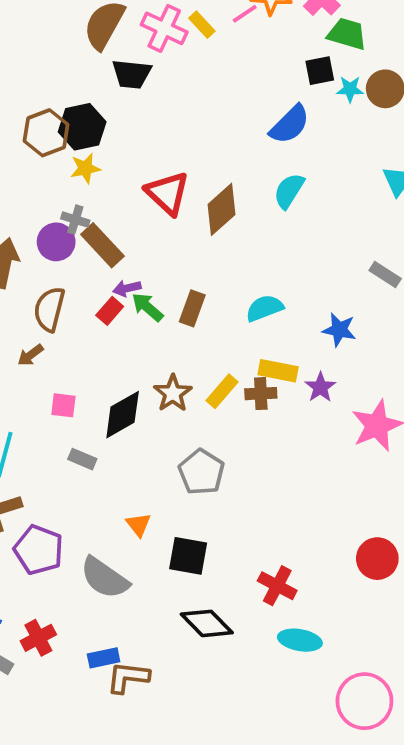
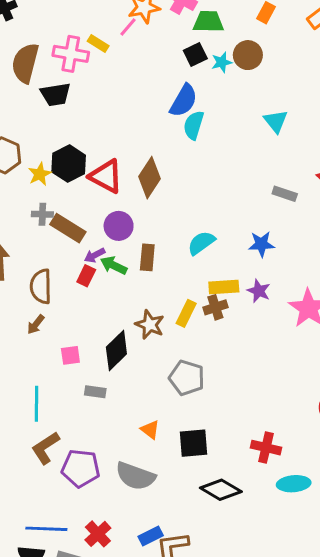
black hexagon: (82, 127) -> (69, 164), moved
cyan semicircle: (289, 191) -> (194, 125), moved
purple circle: (56, 242) -> (119, 226), moved

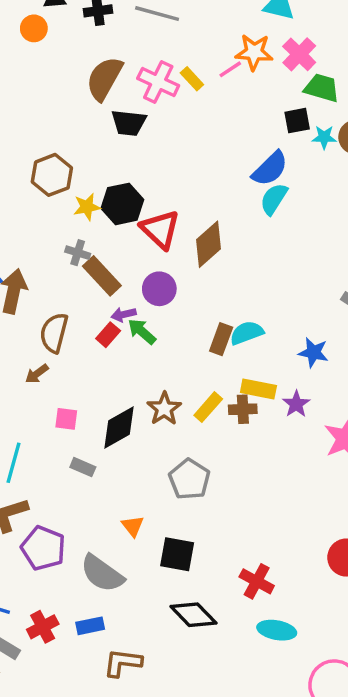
brown rectangle: (147, 257) -> (221, 339), moved
blue rectangle: (151, 536) -> (90, 626), moved

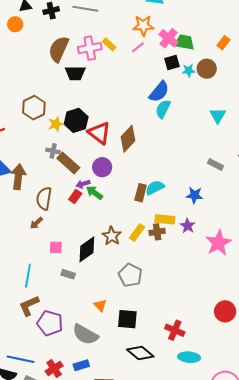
pink cross: (299, 54) -> (169, 38), moved
pink line: (230, 69) -> (138, 47), moved
pink cross: (158, 82) -> (90, 48), turned -30

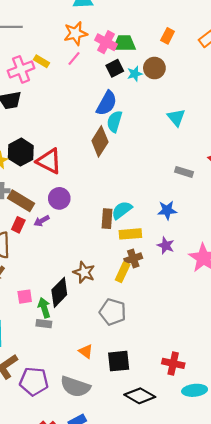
brown diamond: (128, 139) -> (100, 141), moved
green arrow: (94, 193) -> (44, 308), moved, turned 48
red rectangle: (75, 196) -> (18, 225), moved
yellow rectangle: (165, 219) -> (130, 234), moved
yellow rectangle: (137, 233) -> (123, 272), moved

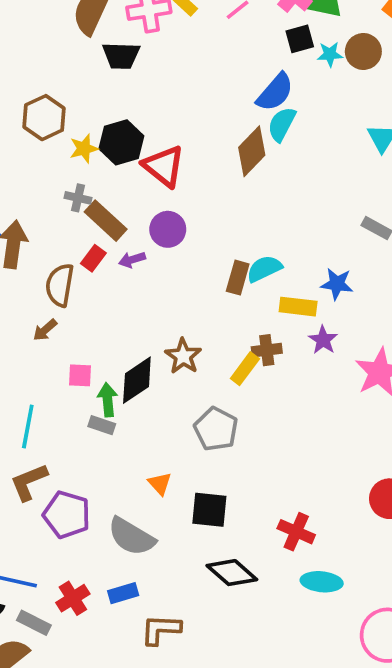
yellow rectangle: (130, 234) -> (298, 307), moved

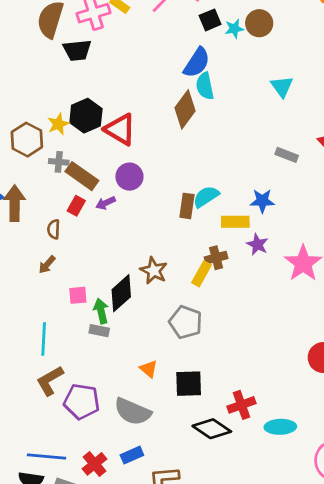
brown hexagon: (44, 118) -> (27, 140), moved
cyan semicircle: (282, 124) -> (205, 86), turned -32
brown semicircle: (60, 285) -> (54, 229), size x0.6
red cross: (296, 532) -> (241, 405), moved, turned -36

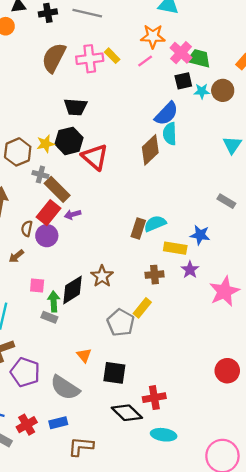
black trapezoid: (77, 50) -> (76, 107), moved
purple circle: (129, 177) -> (47, 236), moved
red rectangle: (76, 206) -> (48, 213), size x1.5
yellow rectangle: (201, 274) -> (142, 308), moved
cyan ellipse: (280, 427) -> (164, 435), moved

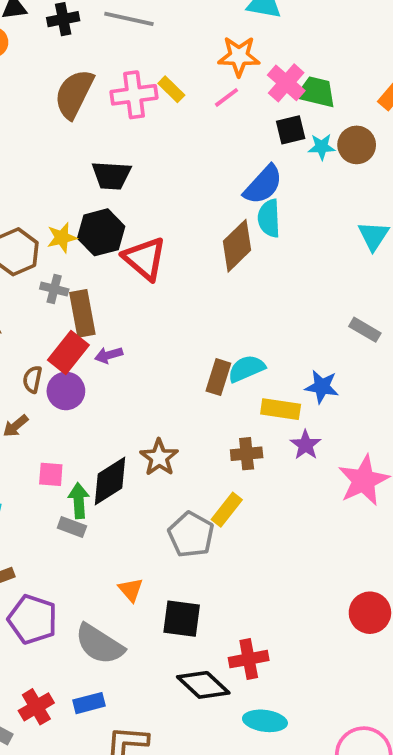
brown rectangle: (57, 189) -> (82, 313), turned 35

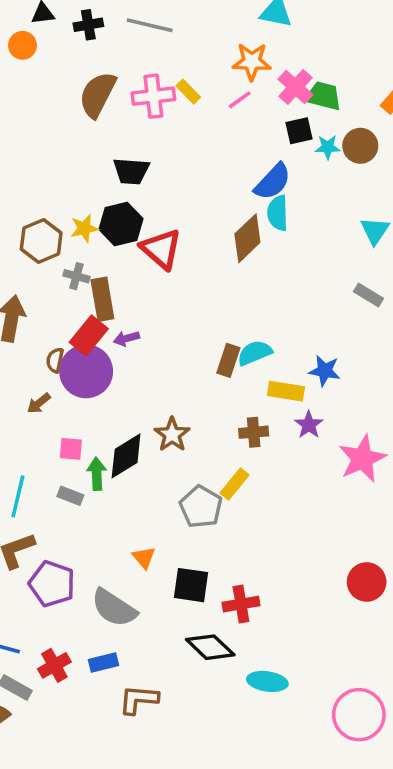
gray rectangle: (365, 330) -> (369, 295), moved
purple circle: (66, 391) -> (86, 371), size x1.5
gray rectangle: (72, 527) -> (70, 496), moved
red cross: (249, 659) -> (241, 604), moved

